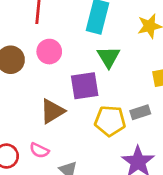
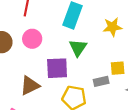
gray rectangle: (140, 112) -> (101, 81), moved

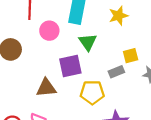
pink circle: (32, 39) -> (49, 31), moved
brown triangle: (30, 86) -> (46, 88), turned 30

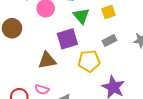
yellow square: (131, 56) -> (108, 12), moved

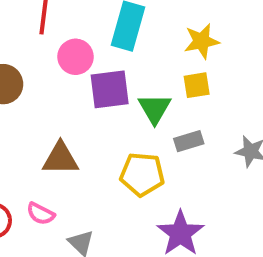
green triangle: (81, 16) -> (155, 109), moved
purple square: (67, 39) -> (110, 89), moved

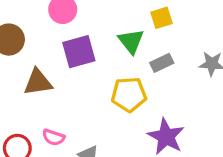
purple square: (110, 89) -> (79, 52), moved
brown triangle: (60, 159) -> (38, 82), moved

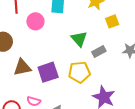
yellow square: (161, 18) -> (112, 21), moved
purple square: (79, 52) -> (48, 72), moved

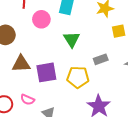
green triangle: (79, 39) -> (72, 39), moved

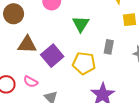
gray rectangle: (101, 59) -> (109, 47), turned -64
purple square: (46, 72) -> (52, 56), turned -35

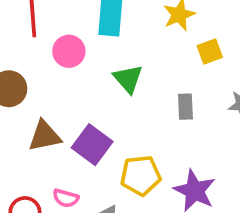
yellow pentagon: (84, 63) -> (141, 175), moved

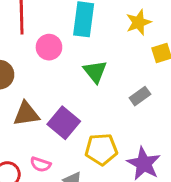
gray rectangle: (185, 107) -> (140, 96), turned 54

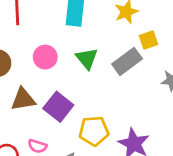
pink circle: (49, 47) -> (45, 57), moved
gray rectangle: (140, 96) -> (127, 61), moved, size x1.5

